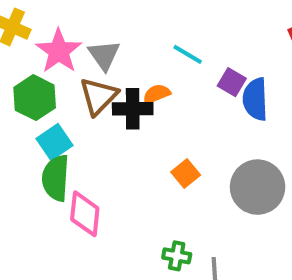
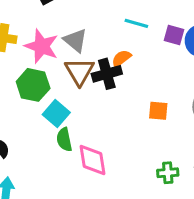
orange square: (186, 173) -> (158, 111), turned -30
green semicircle: (56, 178) -> (64, 140), size x0.7

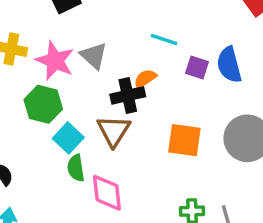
purple square: (174, 35) -> (197, 67), moved
brown triangle: (79, 71) -> (114, 131), moved
orange square: (158, 111) -> (184, 140), size x1.5

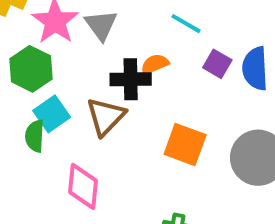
green semicircle: (76, 168) -> (35, 136), moved

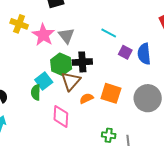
orange semicircle: (155, 64) -> (86, 98), moved
green hexagon: (31, 69) -> (61, 64), moved

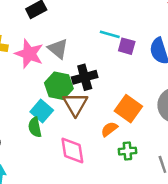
purple square: (125, 52) -> (127, 46), moved
orange square: (111, 93) -> (128, 109), turned 30
orange semicircle: (86, 98) -> (109, 129), moved
green cross: (109, 135) -> (127, 151), moved

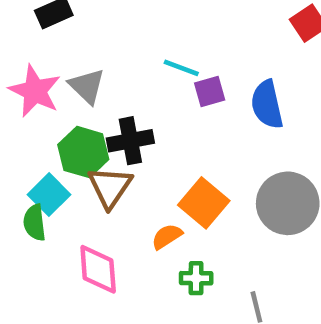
purple square: (127, 46) -> (210, 91), turned -36

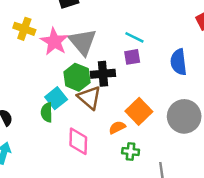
gray triangle: (87, 86) -> (83, 42), size x1.4
purple square: (210, 91) -> (132, 57), moved
brown triangle: (110, 187) -> (89, 98), turned -30

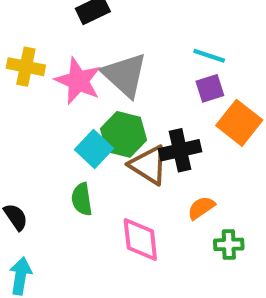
black cross: (103, 74) -> (180, 150), moved
cyan square: (56, 98) -> (94, 149), moved
orange square: (139, 111) -> (239, 123), moved

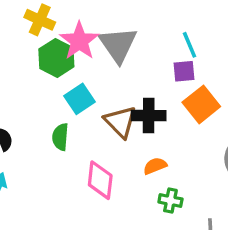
cyan line: (209, 56) -> (189, 45), turned 36
green hexagon: (124, 134) -> (56, 58), moved

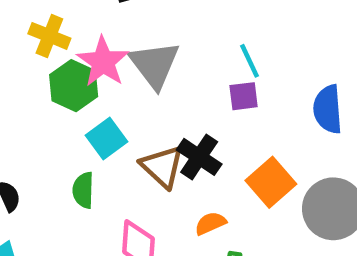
orange square: (201, 104) -> (271, 182), moved
black cross: (149, 116) -> (199, 157), turned 36

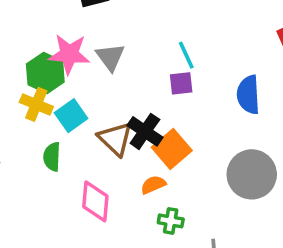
yellow cross: (49, 36) -> (36, 104), moved
pink star: (103, 62) -> (69, 54), turned -30
gray triangle: (155, 65) -> (110, 57), size x0.7
orange square: (271, 182) -> (172, 149), moved

